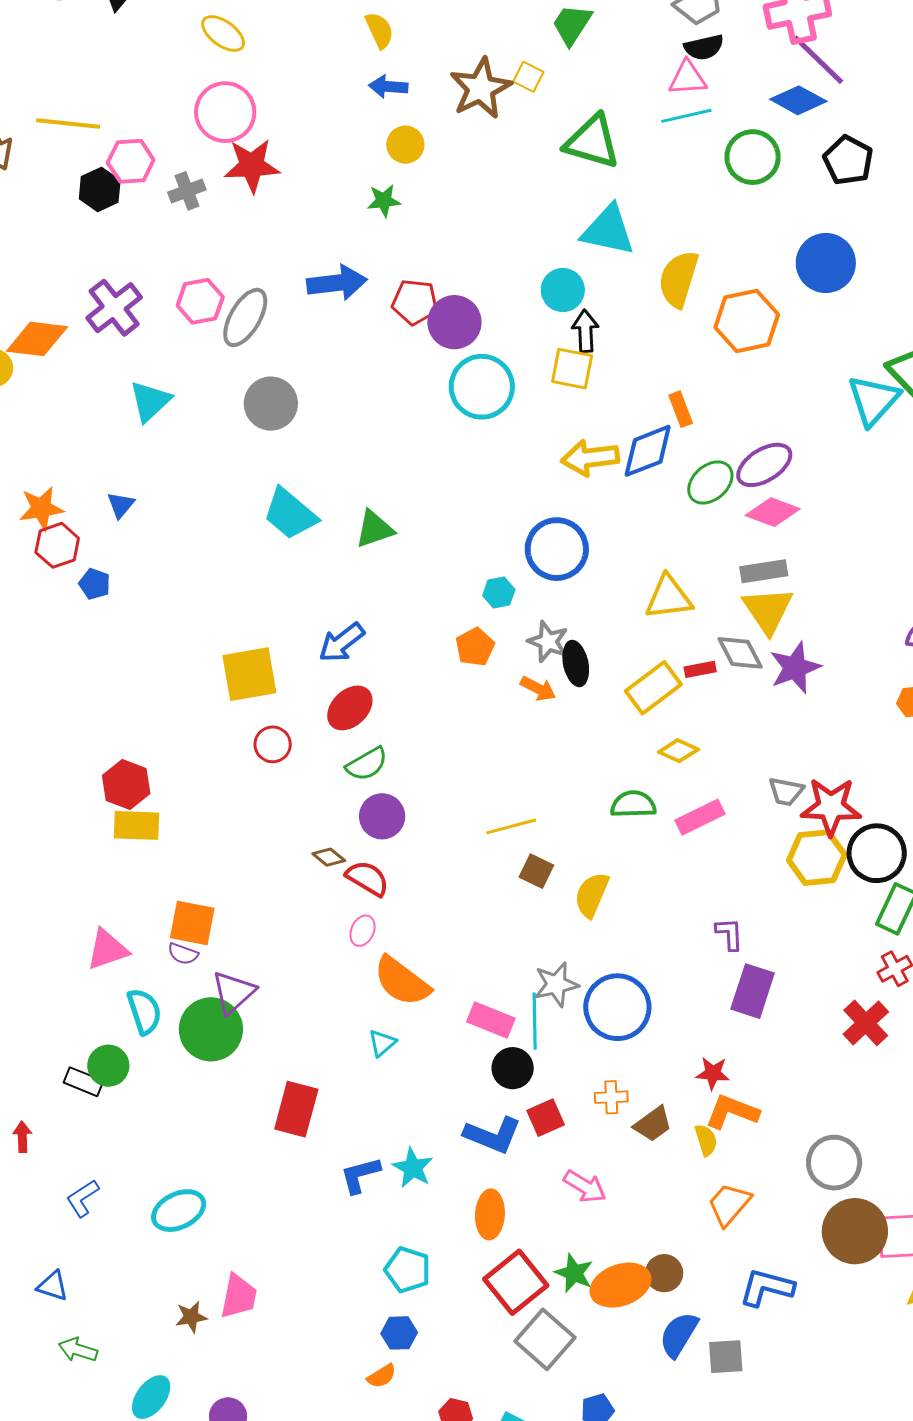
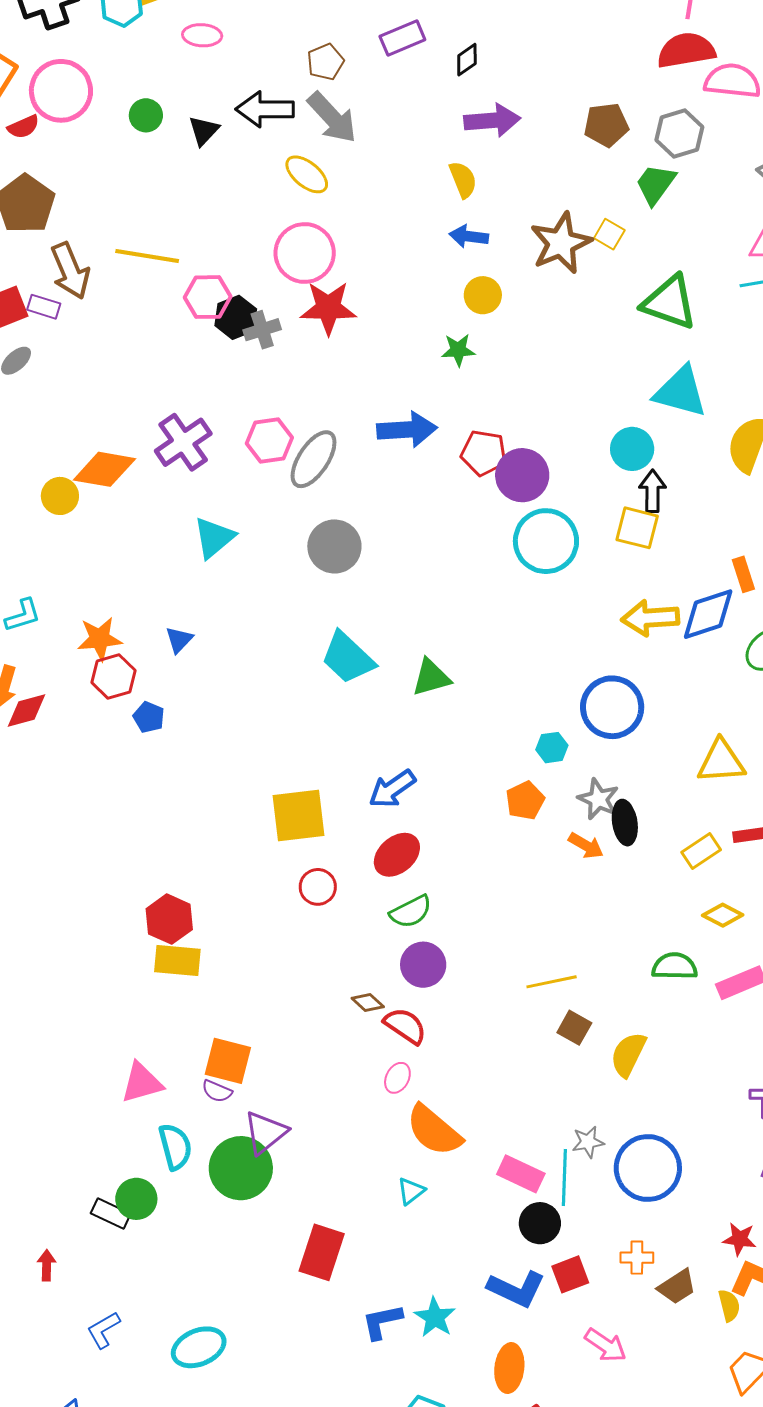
black hexagon: (100, 189) -> (236, 317), moved
yellow rectangle: (653, 688) -> (701, 851), size x0.7
gray star: (556, 984) -> (588, 1142), size x0.7

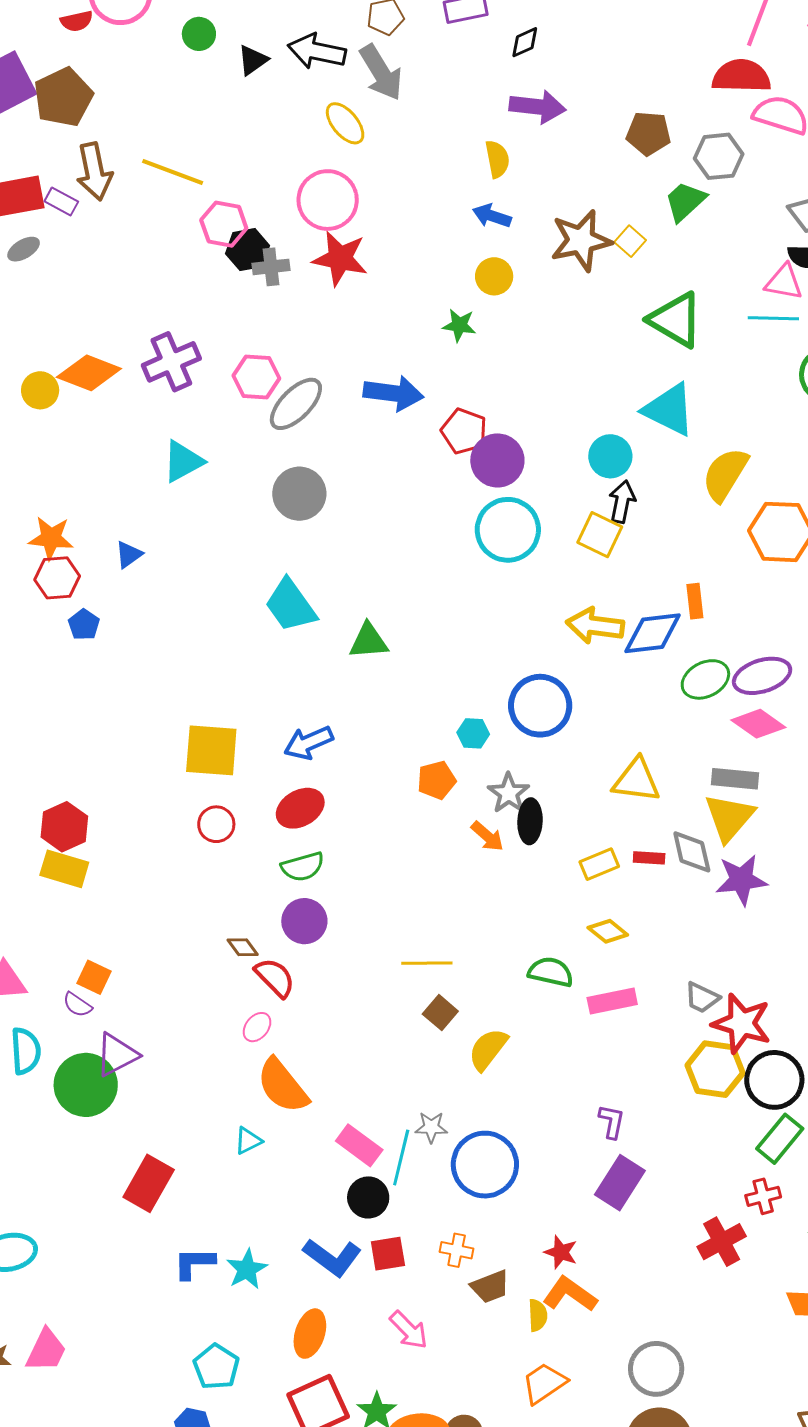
orange square: (228, 1061) -> (94, 977), size x0.7

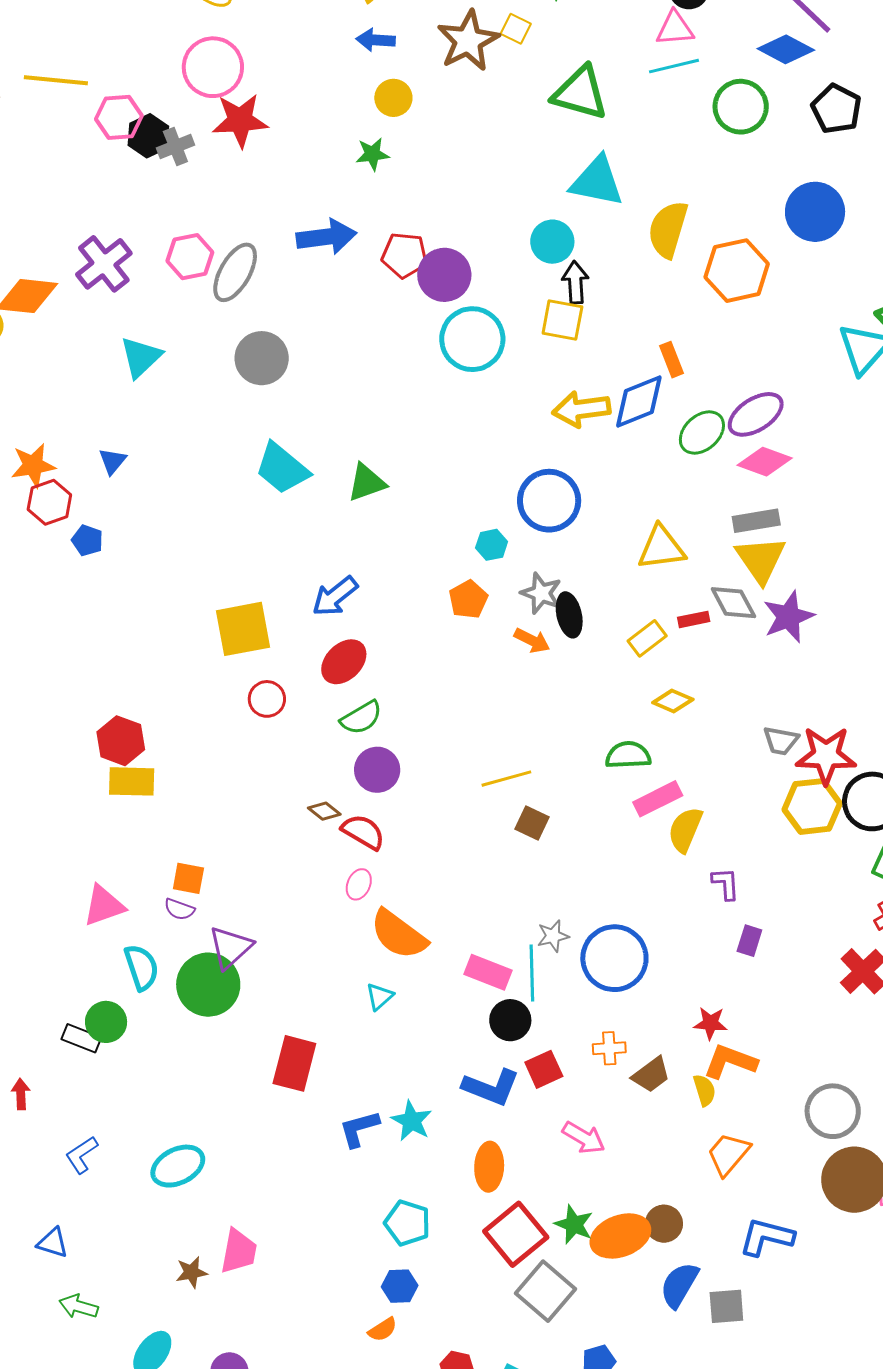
pink rectangle: (612, 1001) -> (658, 799), moved
yellow semicircle: (488, 1049) -> (685, 830), moved
purple rectangle: (620, 1183) -> (749, 941), size x0.6

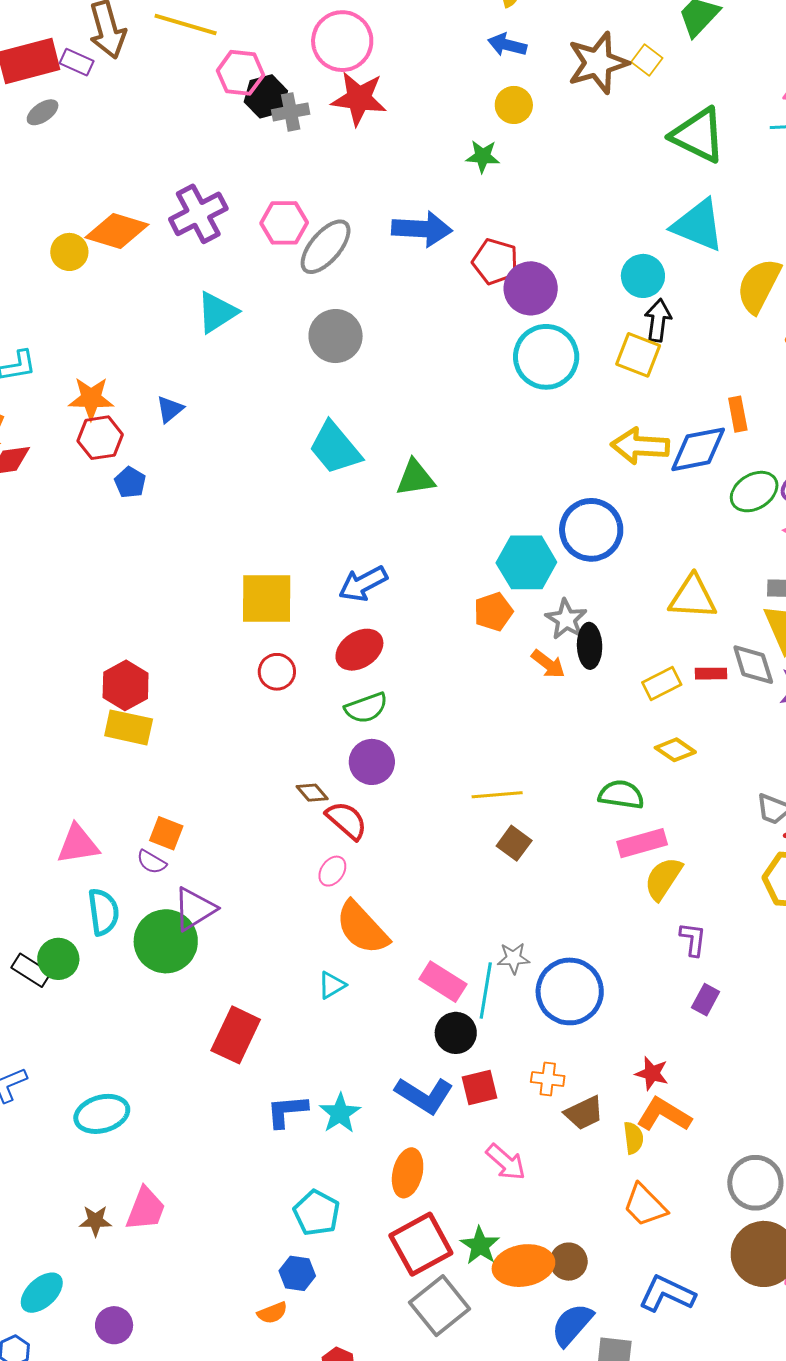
cyan hexagon: (492, 545) -> (526, 562), size x1.8
orange trapezoid: (728, 1154) -> (645, 1205), turned -96

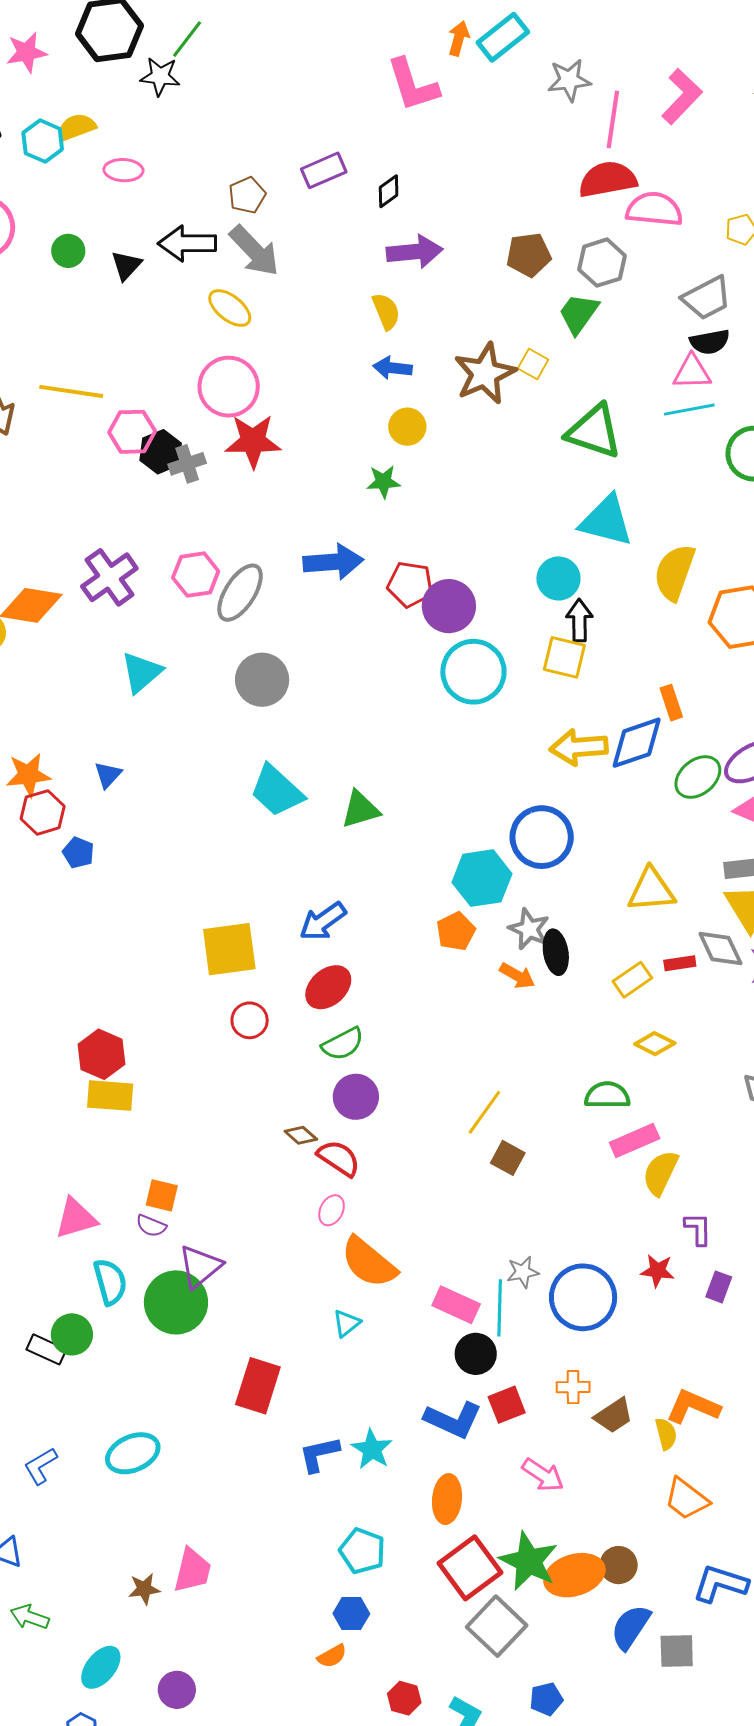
yellow line: (497, 795) -> (484, 1112), turned -42
red star: (652, 1073) -> (657, 1271), moved
cyan ellipse: (102, 1114) -> (133, 1453), moved
green star: (480, 1246) -> (529, 1561), size x1.5

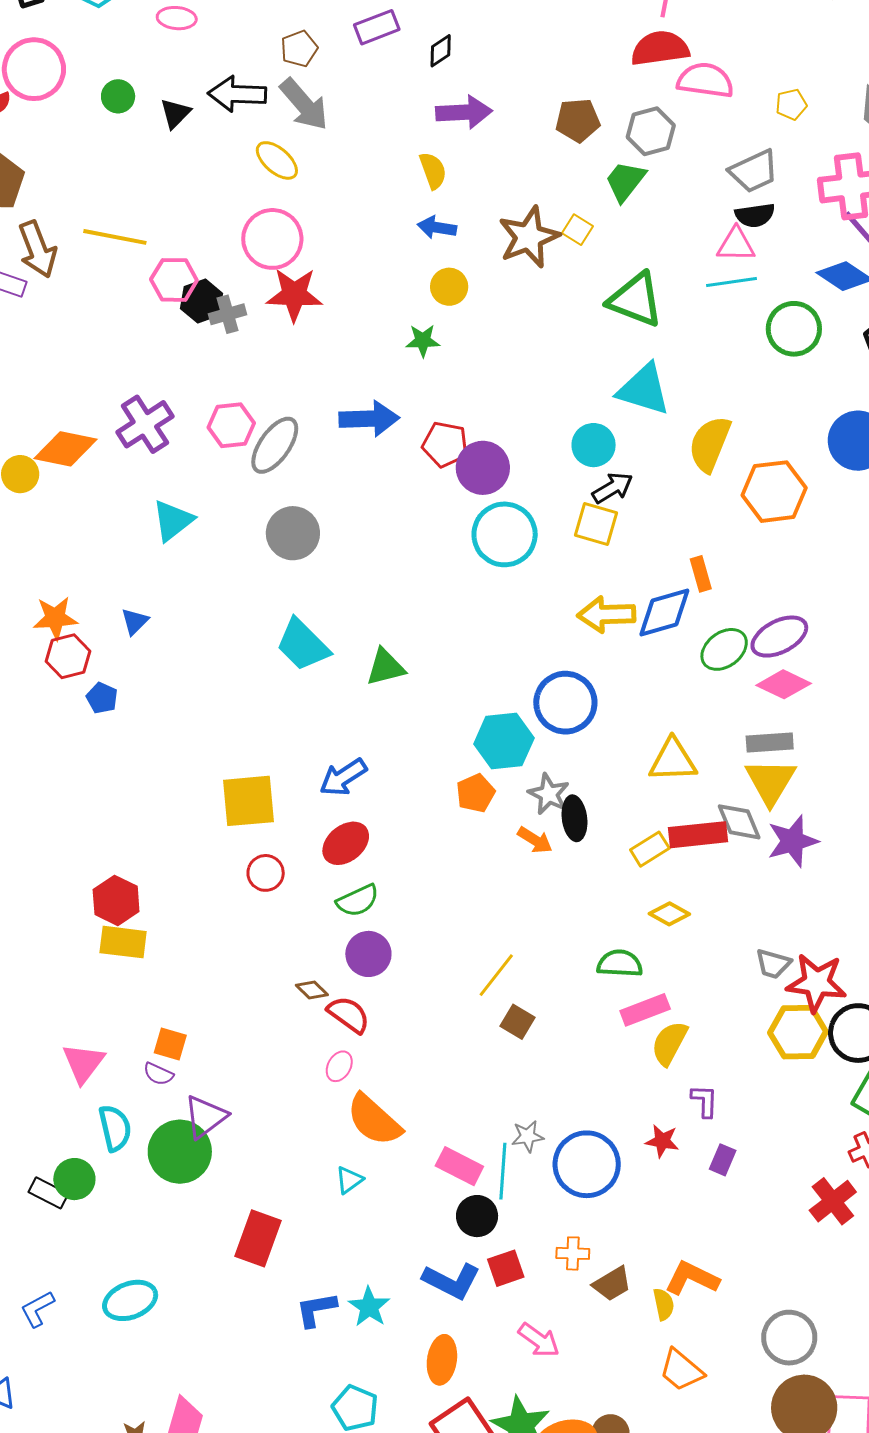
black arrow: (579, 620) -> (613, 488), turned 57
red rectangle: (680, 963) -> (698, 835), size x1.8
pink triangle: (76, 1218) -> (83, 1063), turned -39

